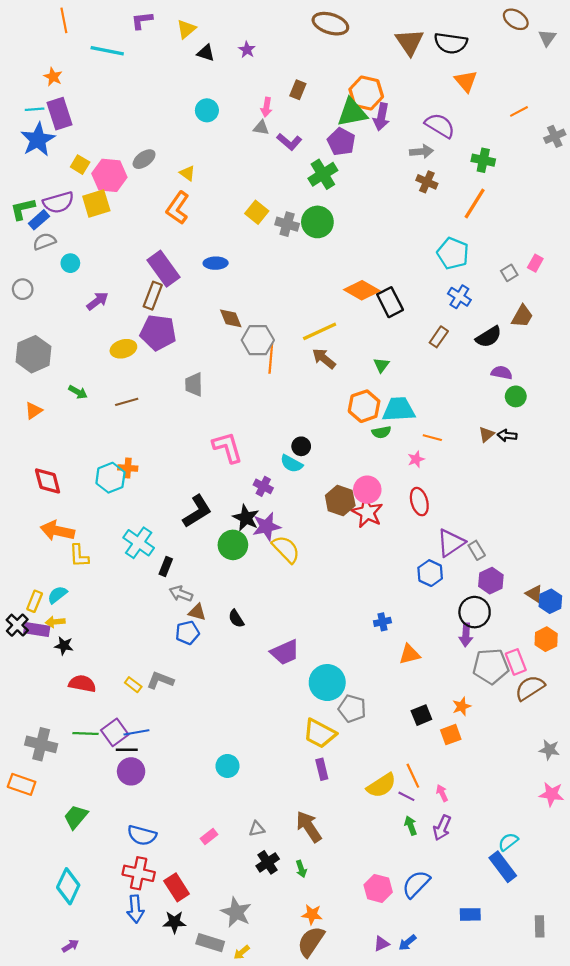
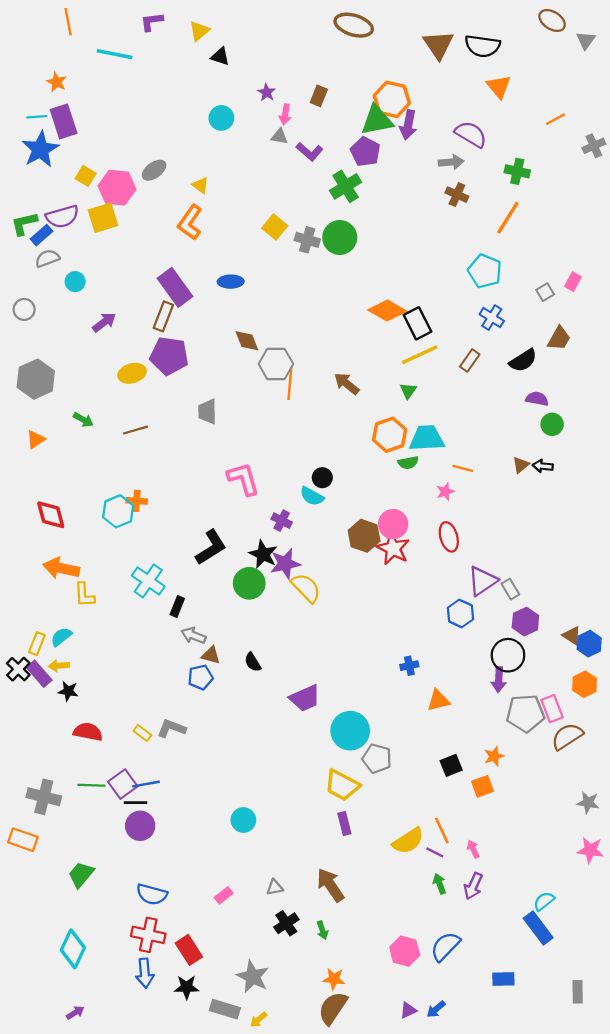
purple star: (247, 50) -> (267, 92), moved
yellow line: (320, 331) -> (420, 355), moved
purple rectangle: (37, 629) -> (39, 674), turned 40

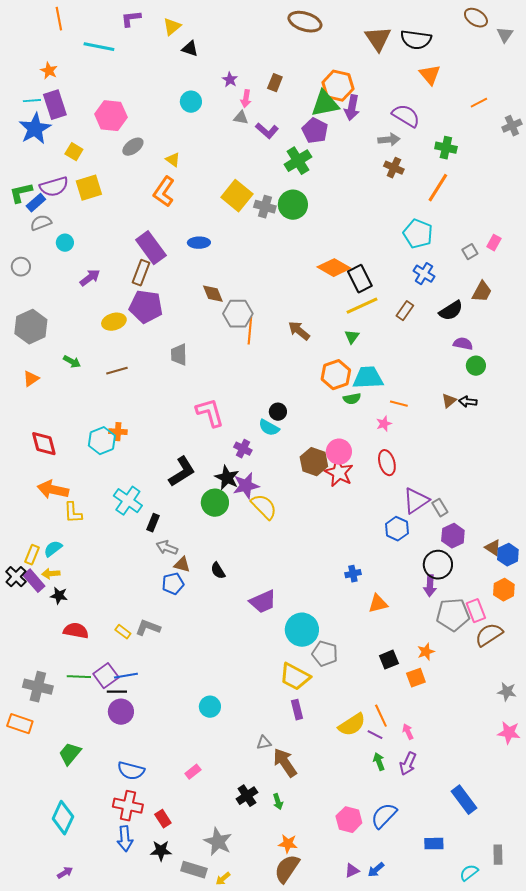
pink hexagon: (117, 188) -> (111, 116), moved
yellow square: (275, 227) -> (237, 196), size x1.4
gray triangle: (275, 887) -> (264, 743), moved
cyan semicircle: (544, 901) -> (469, 873), moved
red rectangle: (189, 950) -> (163, 819), size x0.7

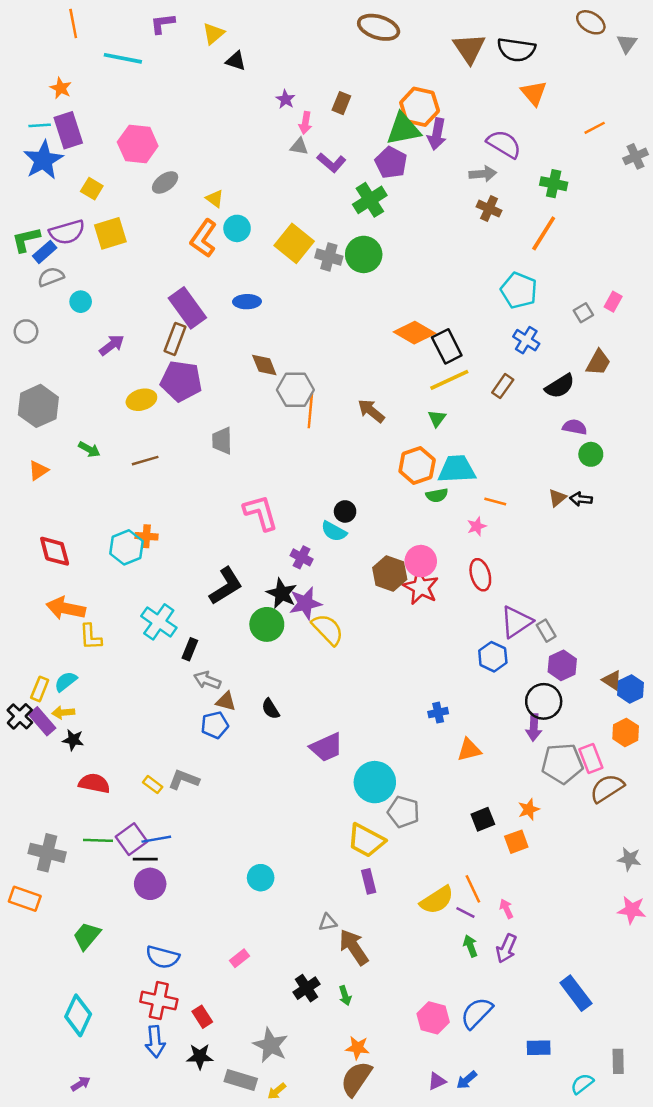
cyan circle: (191, 102) -> (237, 228), moved

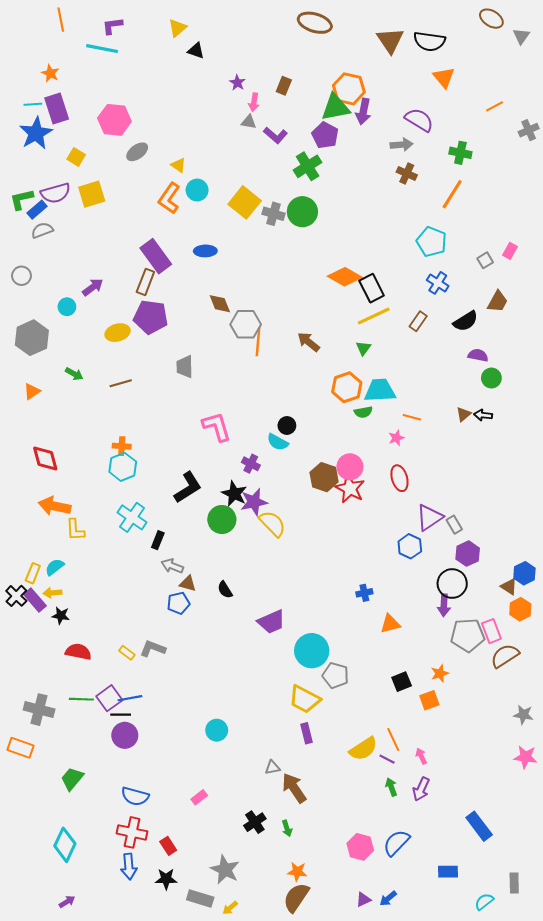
purple L-shape: (163, 24) -> (112, 26), moved
cyan circle: (81, 302) -> (67, 307), moved
cyan hexagon: (127, 547) -> (123, 467), moved
brown triangle: (612, 680) -> (509, 587), moved

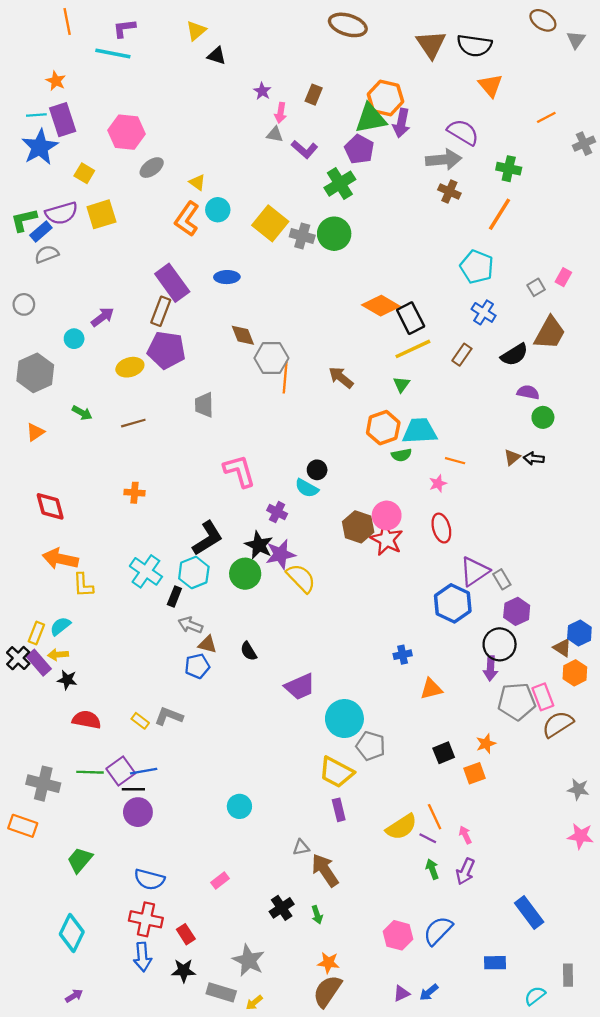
gray arrow: (402, 145) -> (444, 160), size x1.4
brown trapezoid: (498, 302) -> (550, 333), size x1.4
cyan hexagon: (123, 467) -> (194, 573), moved
blue hexagon: (410, 546) -> (453, 603), size x1.4

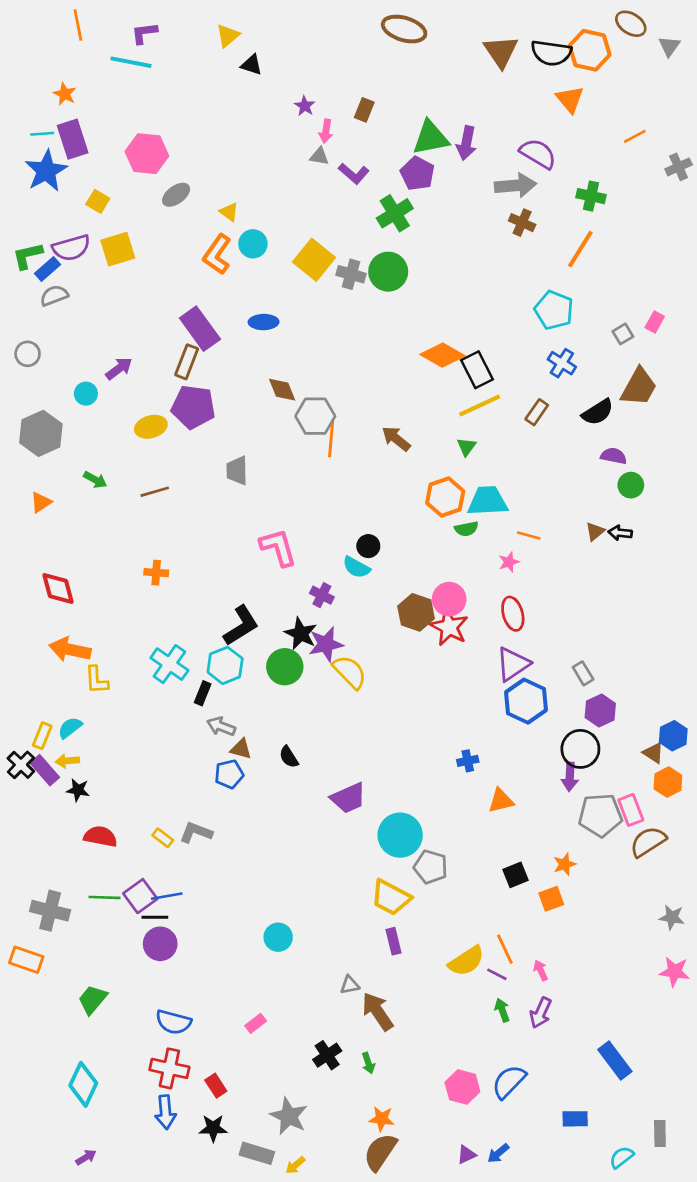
orange hexagon: (385, 98) -> (590, 50), moved
purple triangle: (474, 571) -> (513, 664), moved

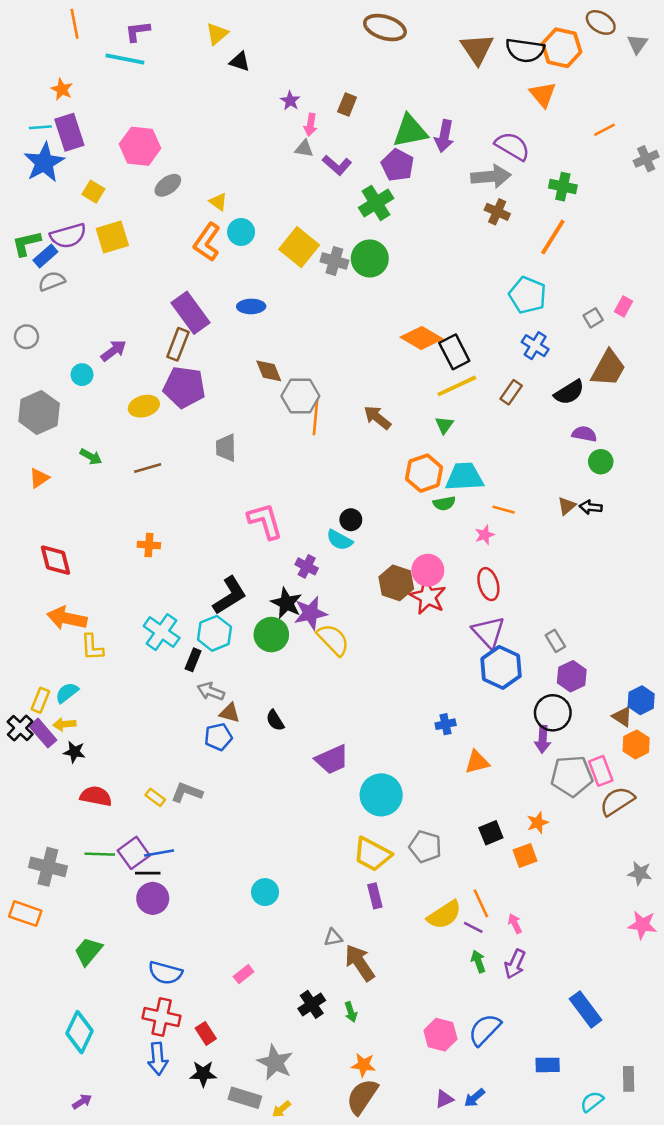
purple triangle: (513, 664) -> (488, 632), turned -39
gray pentagon: (431, 867) -> (425, 847), moved

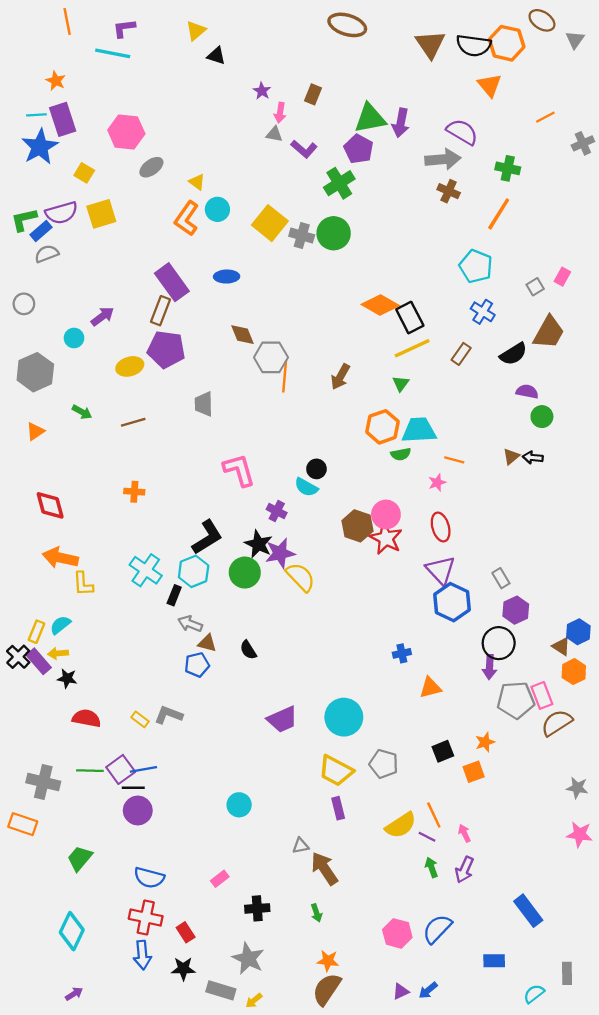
brown arrow: (377, 418) -> (340, 377), turned -100
purple trapezoid: (332, 760) -> (282, 719), moved
black cross: (312, 1004) -> (257, 908), moved, turned 30

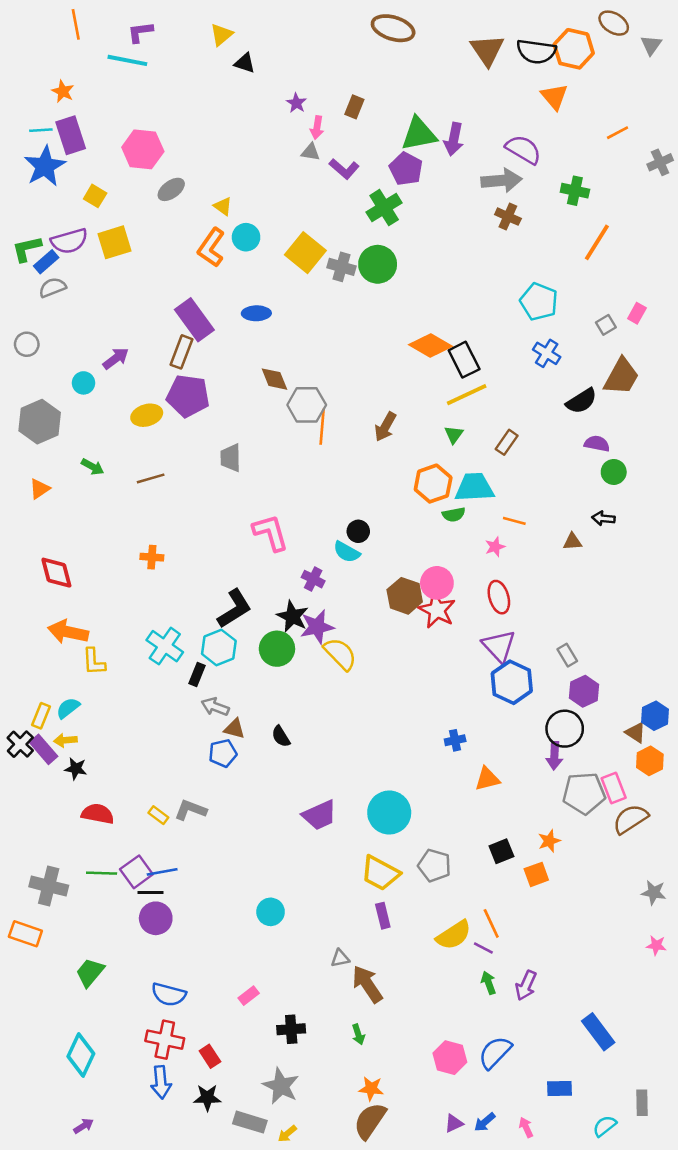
orange line: (499, 214) -> (597, 242), moved
brown rectangle: (461, 354) -> (507, 442), moved
brown triangle: (511, 456) -> (572, 542), moved, turned 36
pink arrow: (465, 833) -> (526, 1127), moved
pink star: (579, 834) -> (656, 945), size x0.7

